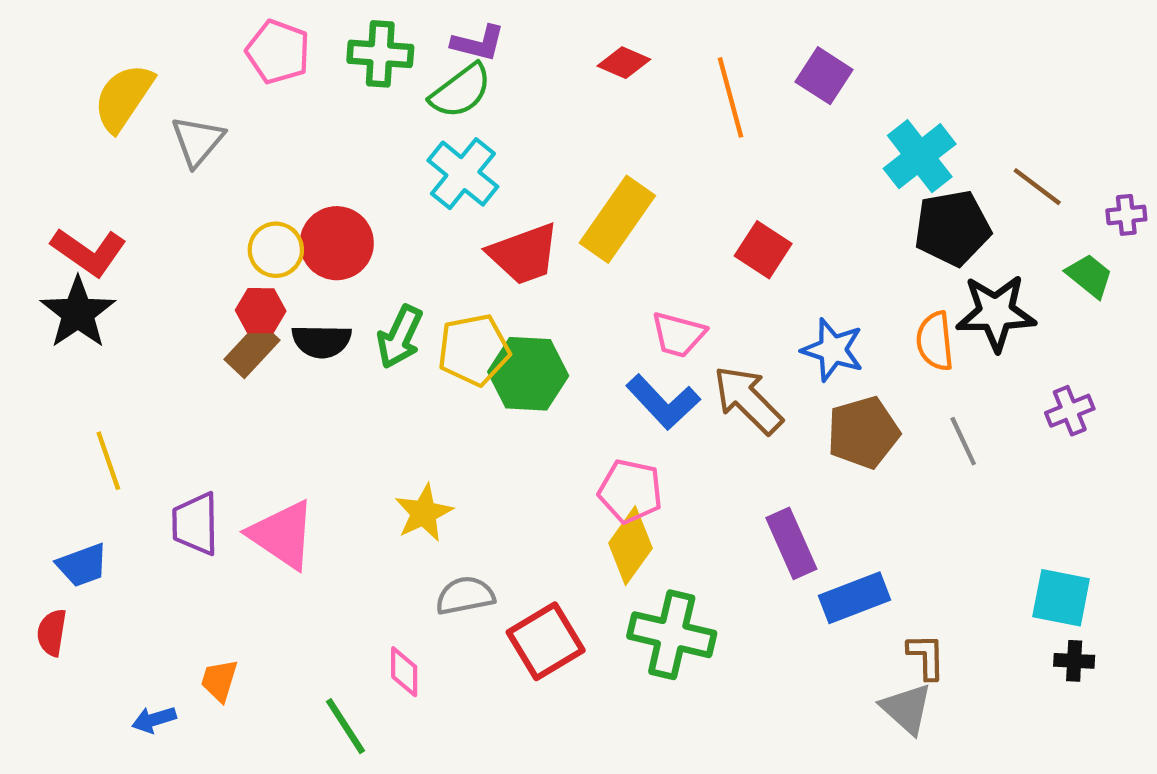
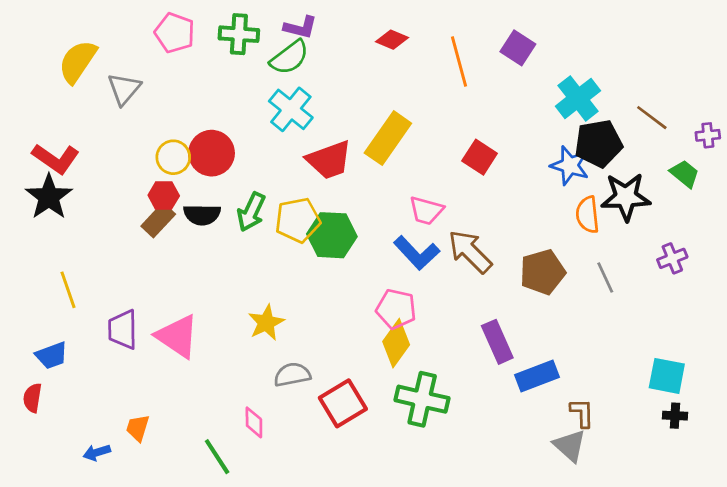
blue star: (833, 350) -> (570, 165), moved

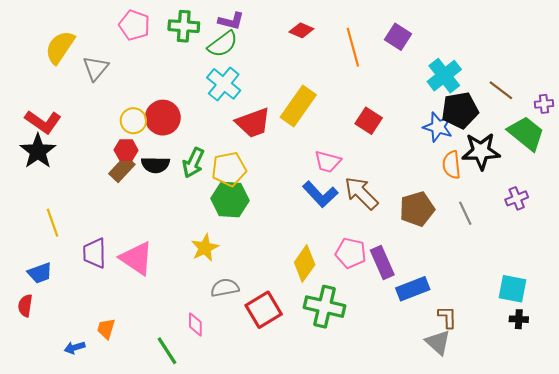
green trapezoid: (685, 174) -> (526, 133), size x1.6
green hexagon: (332, 235) -> (230, 199), moved
pink pentagon: (396, 309) -> (351, 253), moved

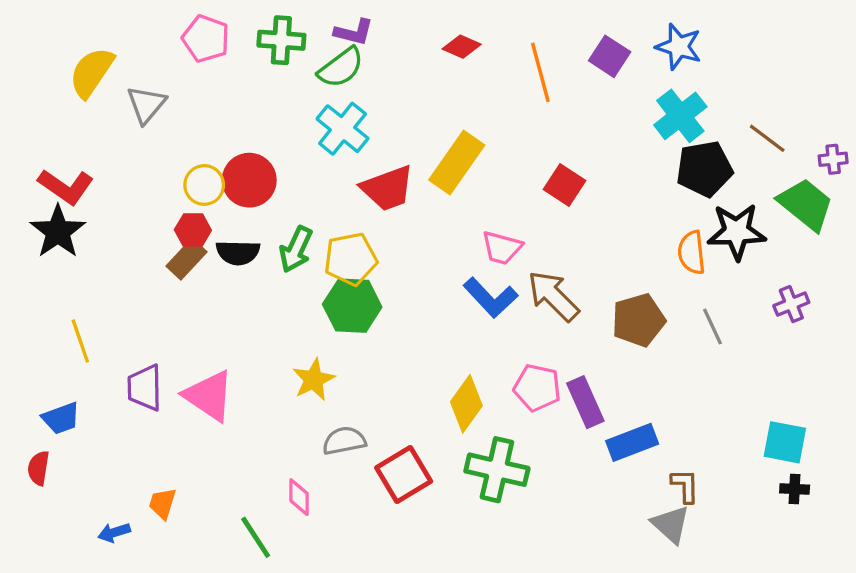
blue star: (438, 127) -> (679, 47), moved

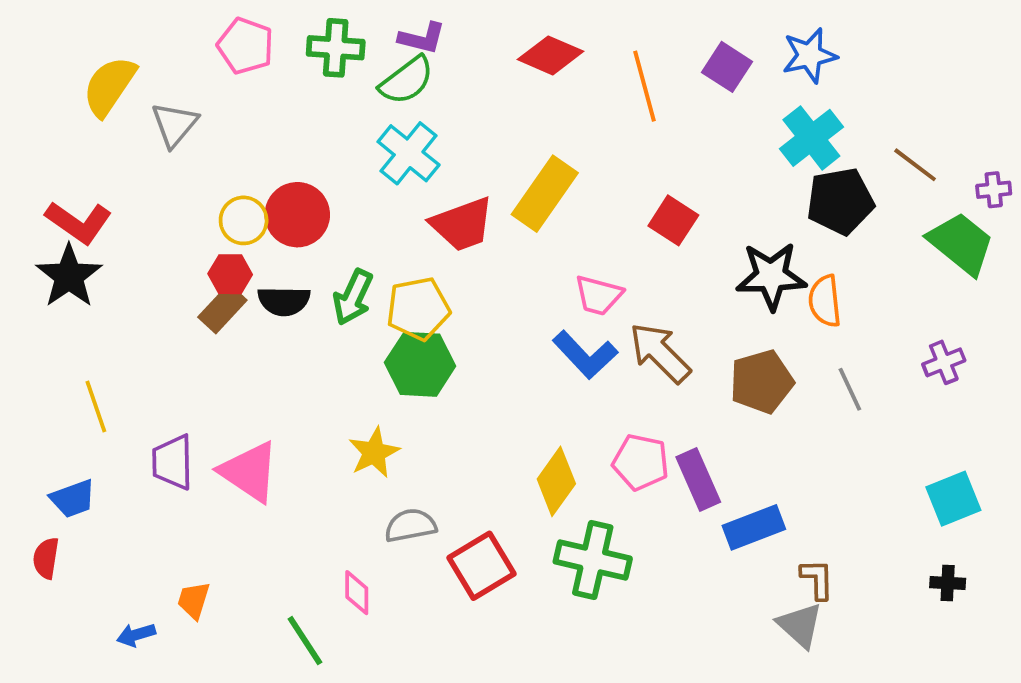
red diamond: (462, 47) -> (551, 55), size x1.4
blue star: (679, 47) -> (810, 55), turned -30
black star: (737, 232) -> (771, 276), moved
cyan square: (785, 442) -> (953, 499), moved, turned -33

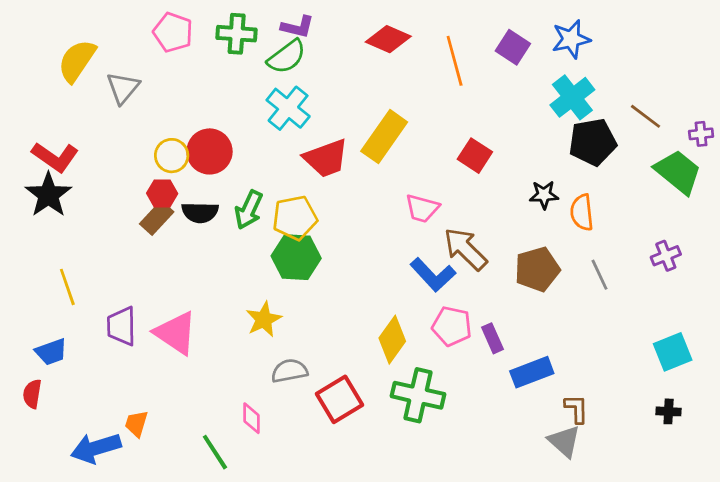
black star: (771, 276) -> (544, 195), size x0.6
blue L-shape: (585, 355) -> (433, 275), moved
purple rectangle: (698, 479) -> (493, 338), size x0.7
blue arrow: (136, 635) -> (96, 448), size x1.8

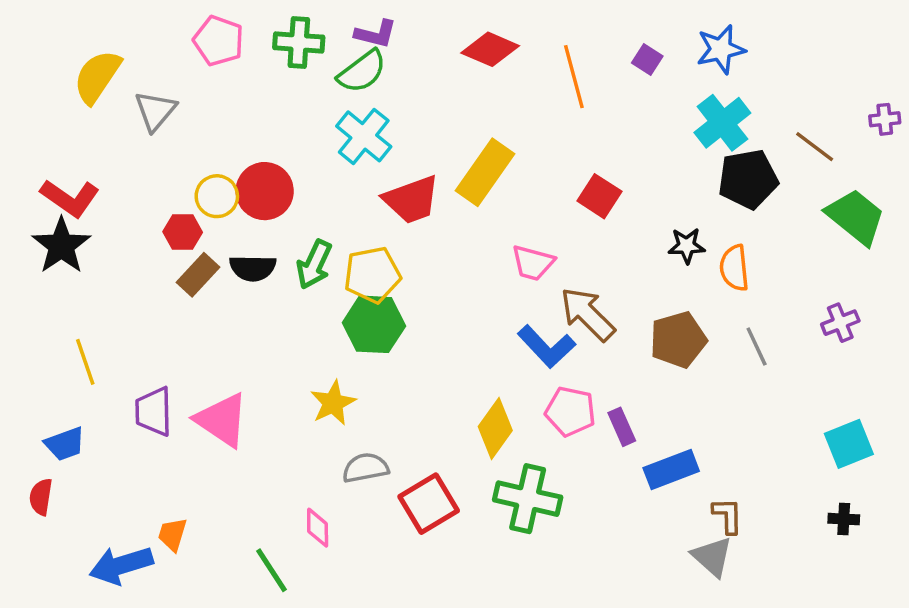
purple square: (513, 47) -> (647, 60), size x0.7
purple cross: (701, 134) -> (885, 119), moved
red hexagon: (162, 193) -> (183, 232), moved

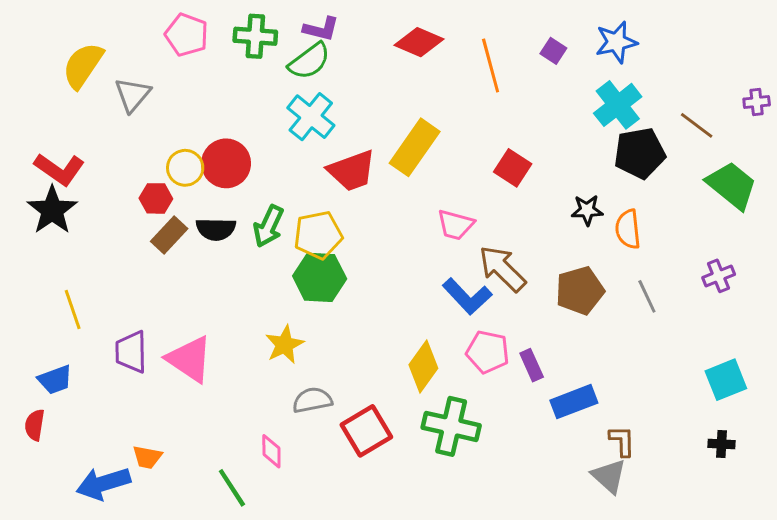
orange trapezoid: (172, 534) -> (147, 457), turned -96

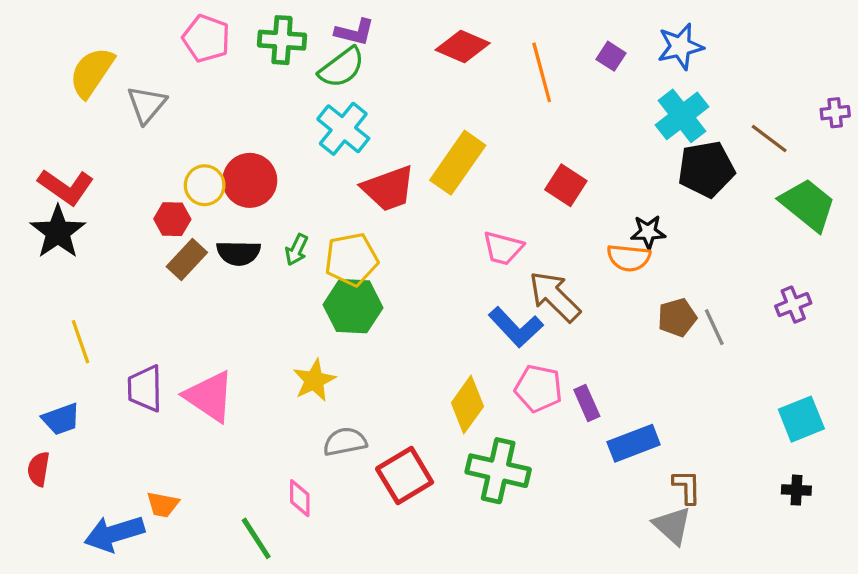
green arrow: (268, 226) -> (297, 250), size x0.7
orange semicircle: (628, 229) -> (629, 258), moved, turned -78
brown pentagon: (580, 291) -> (677, 317), moved, size x0.7

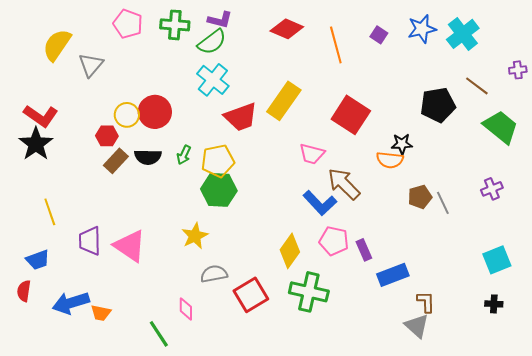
cyan cross: (682, 116) -> (463, 34), moved
red square: (566, 185) -> (351, 115), size x1.5
blue arrow: (114, 534) -> (71, 303), moved

